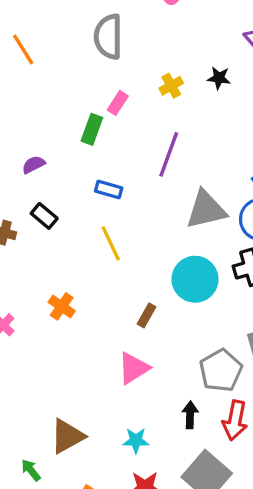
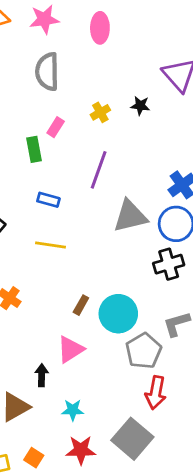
green rectangle: (92, 129) -> (34, 149), turned -30
yellow line: (111, 243) -> (50, 245), turned -56
cyan circle: (195, 279) -> (118, 314), moved
black arrow: (190, 415) -> (42, 375), moved

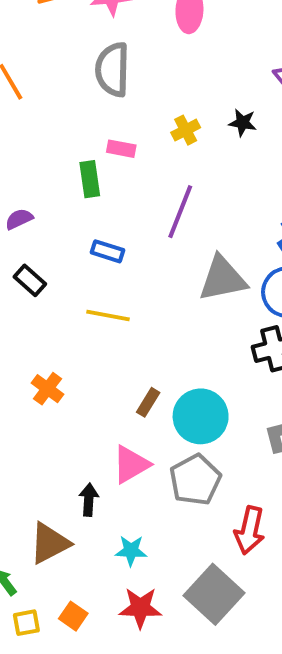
pink rectangle: (56, 127) -> (121, 149), turned 66
gray pentagon: (144, 351) -> (195, 480), moved

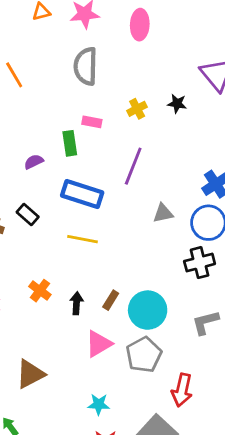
purple semicircle: (19, 219) -> (34, 162), moved
blue rectangle: (107, 251) -> (82, 194), size x1.8
gray triangle: (223, 279) -> (163, 213), size x0.6
black arrow: (89, 500) -> (77, 303), moved
brown triangle: (50, 543) -> (30, 374), moved

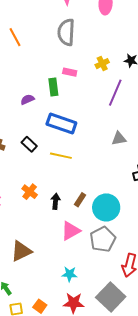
purple line: (133, 166) -> (115, 93), moved
black rectangle: (28, 214) -> (29, 144), moved

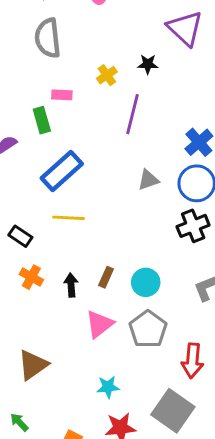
blue rectangle: (61, 123) -> (62, 171), turned -52
black rectangle: (29, 144) -> (20, 236), moved
cyan circle: (106, 207) -> (146, 282), size x0.7

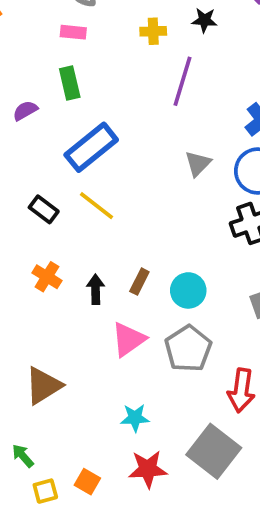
yellow cross: (107, 75) -> (153, 31), turned 30
pink rectangle: (62, 95) -> (73, 32), moved
gray triangle: (148, 180) -> (198, 164), turned -30
yellow line: (68, 218) -> (97, 206), turned 32
black rectangle: (20, 236) -> (44, 209), moved

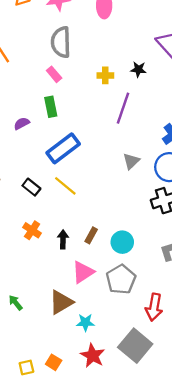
pink rectangle: (73, 32) -> (54, 74), turned 42
brown triangle: (43, 386) -> (61, 302), moved
green arrow: (23, 456) -> (16, 303), moved
red star: (148, 469) -> (93, 356), turned 30

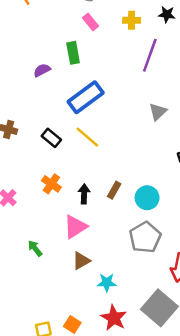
pink rectangle: (54, 74) -> (90, 22), moved
pink triangle: (83, 272) -> (75, 227), moved
brown triangle: (61, 302) -> (81, 261), size x0.7
green arrow: (16, 303) -> (35, 248), moved

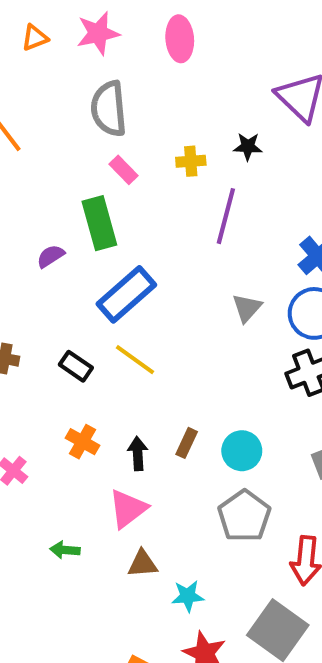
green rectangle: (73, 53) -> (99, 223), size x1.4
green arrow: (35, 248) -> (65, 550), turned -42
brown triangle: (81, 261) -> (143, 564), turned 30

